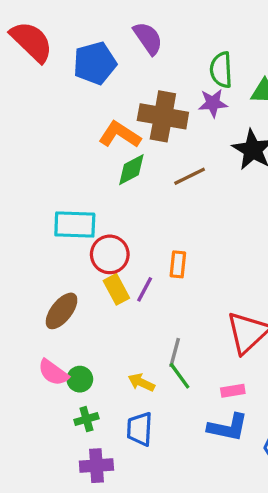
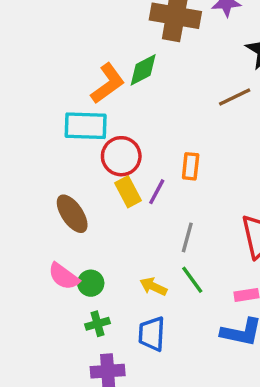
orange L-shape: (120, 135) -> (108, 83), moved, turned 111
brown line: (190, 176) -> (235, 97), moved
brown ellipse: (62, 311) -> (72, 214), turned -72
gray line: (175, 353) -> (187, 237), moved

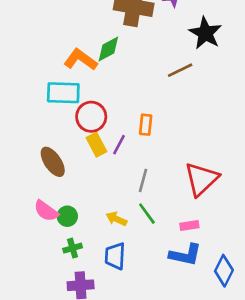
orange L-shape: (108, 83) -> (81, 60), turned -108

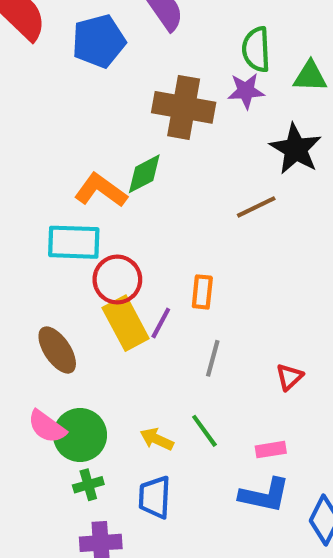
yellow rectangle: (96, 145) -> (126, 323), size x1.4
red triangle: (201, 179) -> (289, 377), size x0.5
gray line: (143, 180) -> (213, 358), moved
green circle: (67, 216) -> (80, 435), size x1.6

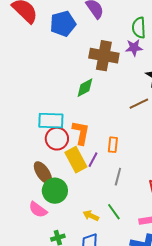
orange L-shape: (101, 190) -> (81, 133), moved, turned 65
red circle: (117, 280) -> (57, 139), moved
green circle: (80, 435) -> (55, 191), moved

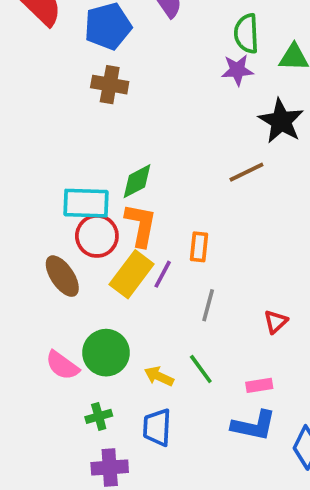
brown cross: (104, 56) -> (110, 85), moved, size x0.7
green diamond: (85, 88) -> (137, 181), moved
yellow rectangle: (76, 160) -> (132, 274), turned 65
brown ellipse: (43, 173) -> (62, 276), moved
green circle: (55, 191) -> (106, 353), moved

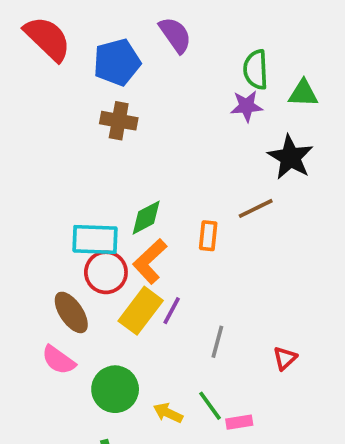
orange L-shape: (141, 225) -> (150, 261), turned -144
orange rectangle: (199, 247) -> (208, 236), moved
pink semicircle: (62, 365) -> (58, 360), moved
pink rectangle: (259, 385) -> (239, 422), moved

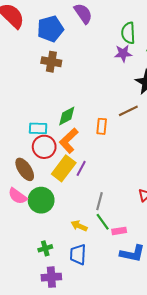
cyan rectangle: (95, 239) -> (38, 128), size x0.7
gray line: (217, 342) -> (100, 201), moved
green circle: (115, 389) -> (41, 200), moved

